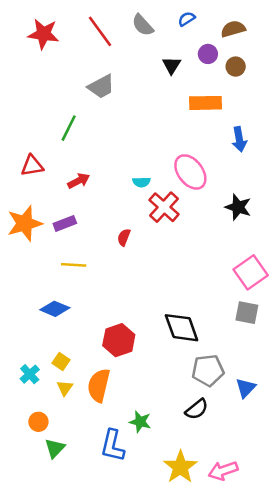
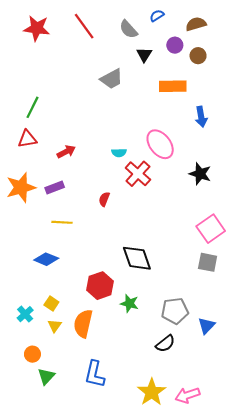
gray semicircle: (143, 25) -> (128, 29), moved
gray trapezoid: (101, 87) -> (112, 79), moved
green line: (69, 128) -> (32, 107), moved
black diamond: (182, 328) -> (137, 258), moved
green star: (140, 422) -> (129, 303), moved

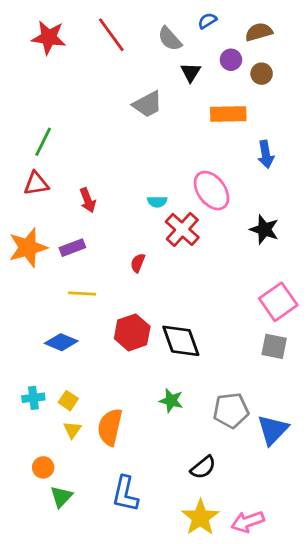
red arrow: (66, 152) -> (88, 200), turned 96
red hexagon: (100, 286) -> (132, 332), moved
cyan cross: (25, 314) -> (33, 398), moved, turned 35
blue triangle: (206, 326) -> (273, 430), size x1.4
black semicircle: (165, 344) -> (203, 467), moved

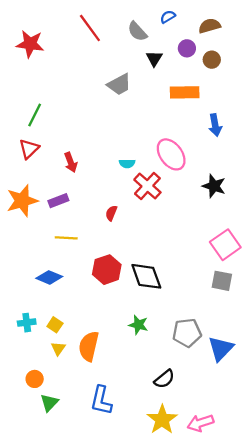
red star: (49, 37) -> (30, 44), moved
red triangle: (36, 184) -> (29, 149), turned -35

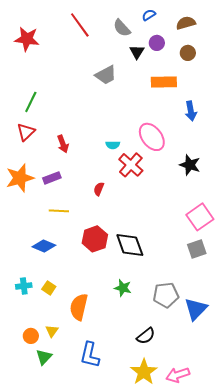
purple circle: (187, 48) -> (157, 43), moved
gray square: (222, 281) -> (197, 249), turned -30
yellow triangle: (58, 349) -> (52, 331), moved

